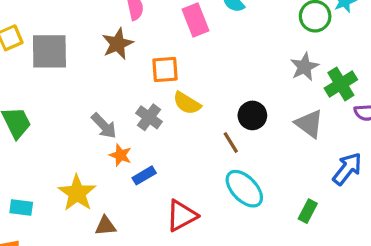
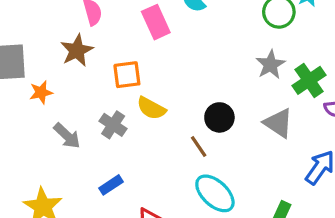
orange star: (120, 155) -> (41, 92), moved, turned -30

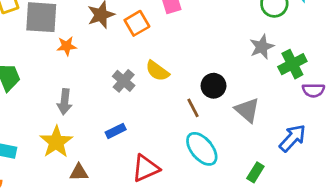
orange square: (127, 75) -> (137, 23), moved, turned -30
gray triangle: (278, 123) -> (247, 110), moved
gray arrow: (67, 136) -> (65, 102), moved, turned 45

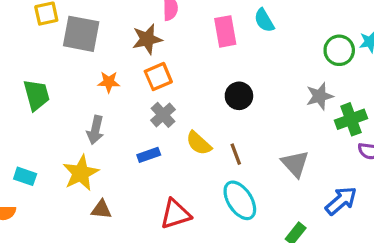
orange square: (137, 23) -> (158, 77), moved
orange star: (67, 46) -> (109, 82), moved
yellow semicircle: (157, 71) -> (199, 143), moved
black circle: (214, 86) -> (239, 96), moved
blue rectangle: (116, 131) -> (149, 155), moved

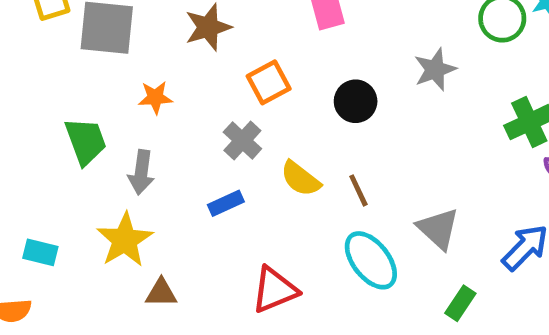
orange square: (158, 77) -> (269, 82), moved
green trapezoid: (36, 95) -> (86, 141), moved
gray star: (320, 96) -> (435, 69), moved
gray triangle: (295, 164) -> (438, 229), moved

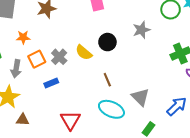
orange square: (269, 82) -> (37, 59), moved
yellow semicircle: (300, 179) -> (84, 52), moved
cyan ellipse: (371, 260) -> (111, 109), turned -30
red triangle: (275, 290) -> (70, 120), turned -40

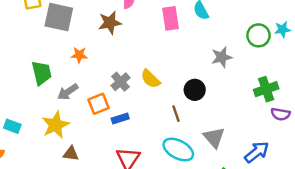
black circle: (107, 42) -> (195, 90), moved
orange square: (37, 59) -> (98, 104), moved
gray arrow: (16, 69) -> (68, 92), turned 42
blue rectangle: (51, 83) -> (120, 119), moved

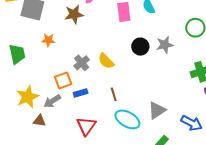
black circle: (195, 90) -> (140, 47), moved
gray arrow: (68, 92) -> (52, 101), moved
brown line: (176, 114) -> (114, 94), moved
gray triangle: (214, 137) -> (157, 110), turned 36
blue arrow: (257, 152) -> (192, 123), turned 65

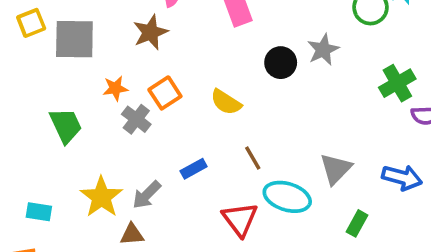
gray cross: (82, 63) -> (136, 119), moved
orange square: (63, 80) -> (165, 93), moved
red triangle: (86, 126) -> (240, 219), moved

